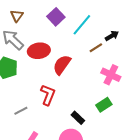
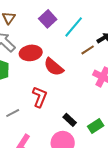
red semicircle: (62, 65) -> (54, 67), turned -85
green rectangle: (104, 105) -> (96, 126), moved

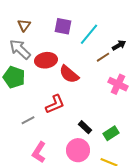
purple square: (48, 19) -> (63, 26), turned -36
red L-shape: (40, 97) -> (55, 104), turned 45

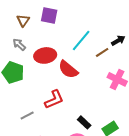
purple square: (63, 26) -> (49, 15), moved
cyan line: (89, 34) -> (81, 40), moved
gray arrow: (20, 49) -> (19, 44), size x0.6

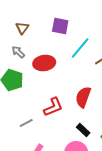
purple square: (49, 15) -> (60, 26), moved
red semicircle: (68, 69) -> (83, 97), moved, turned 70

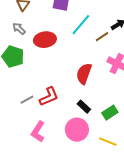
red L-shape: (53, 107) -> (49, 97), moved

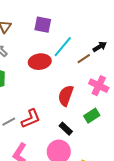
red ellipse: (45, 40) -> (40, 62), moved
green rectangle: (110, 113) -> (92, 116), moved

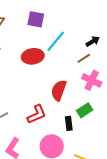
brown line: (84, 59) -> (84, 58), moved
red L-shape: (31, 119) -> (37, 114), moved
black rectangle: (66, 129) -> (69, 123), moved, turned 40

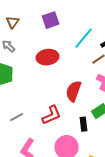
purple square: (36, 19) -> (51, 20), turned -30
cyan line: (56, 41) -> (84, 38), moved

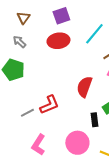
red ellipse: (48, 57) -> (58, 41), moved
red L-shape: (52, 115) -> (49, 105), moved

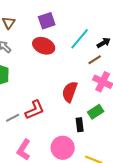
red ellipse: (58, 41) -> (44, 46), turned 30

